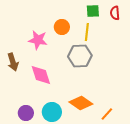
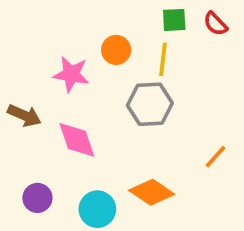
red semicircle: (115, 13) -> (215, 24), turned -40
brown arrow: (13, 62) -> (24, 116), turned -48
purple circle: (26, 113) -> (37, 198), moved
orange line: (107, 114) -> (215, 157), moved

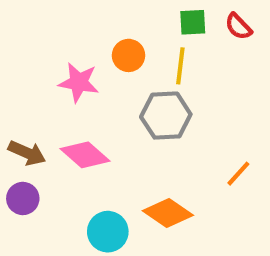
brown arrow: (24, 116) -> (27, 153), moved
pink diamond: (77, 140) -> (85, 155), turned -30
purple circle: (37, 198) -> (23, 198), moved

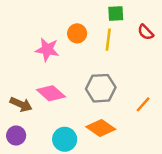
red semicircle: (238, 26) -> (146, 32), moved
gray hexagon: (166, 116) -> (101, 88), moved
brown arrow: (27, 153) -> (21, 104), moved
purple circle: (23, 198) -> (16, 136), moved

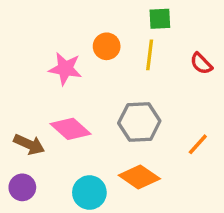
red semicircle: (146, 32) -> (201, 63), moved

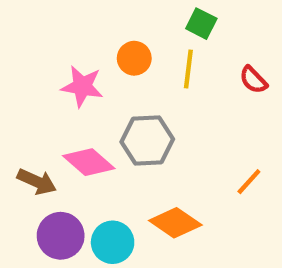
green square: (160, 19) -> (201, 24), turned 30
gray hexagon: (139, 122) -> (147, 140), moved
purple circle: (22, 187) -> (61, 236), moved, size x1.4

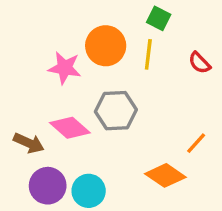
orange circle: (134, 58) -> (106, 46), size x1.5
orange diamond: (175, 223) -> (165, 175), moved

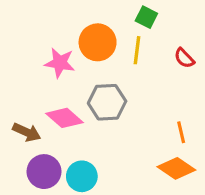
orange line: (196, 143) -> (181, 132), turned -55
orange diamond: (165, 175) -> (176, 168), moved

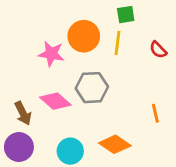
green square: (146, 17) -> (126, 15), turned -36
brown arrow: (27, 132) -> (23, 113), turned 40
orange diamond: (176, 168) -> (115, 144), moved
purple circle: (44, 172) -> (19, 147), moved

